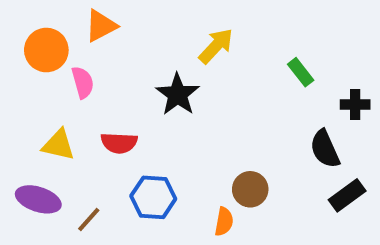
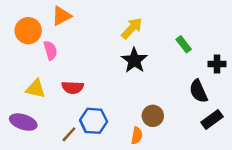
black star: (178, 94) -> (134, 60), moved
brown line: (89, 220) -> (69, 134), moved

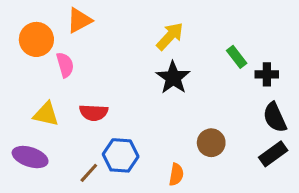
black cross: (217, 64) -> (267, 74), moved
black semicircle: (198, 91) -> (275, 117), moved
brown circle: (153, 116) -> (211, 143), moved

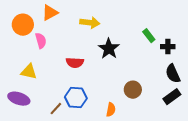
yellow arrow: (170, 36) -> (90, 23), moved, turned 54
red semicircle: (94, 113) -> (75, 63), moved

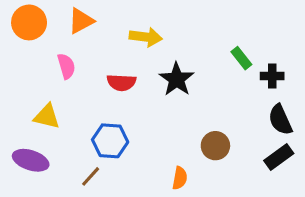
orange circle: (23, 25) -> (29, 22), moved
red semicircle: (75, 63) -> (121, 82), moved
blue hexagon: (76, 98) -> (110, 141), moved

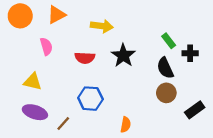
black semicircle: (280, 120) -> (165, 68), moved
blue hexagon: (110, 141) -> (90, 99), moved
brown circle: (215, 146) -> (166, 93), moved
purple ellipse: (31, 160) -> (35, 112), moved

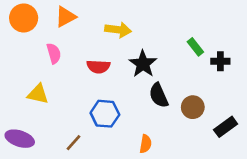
black semicircle: (165, 68) -> (159, 95), moved
purple ellipse: (35, 112) -> (20, 139), moved

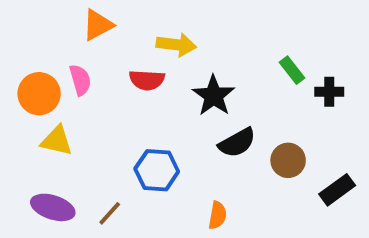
orange circle: (24, 18) -> (39, 94), moved
red semicircle: (98, 67) -> (147, 80), moved
black semicircle: (159, 95) -> (237, 143), turned -95
purple ellipse: (20, 139) -> (53, 207), moved

